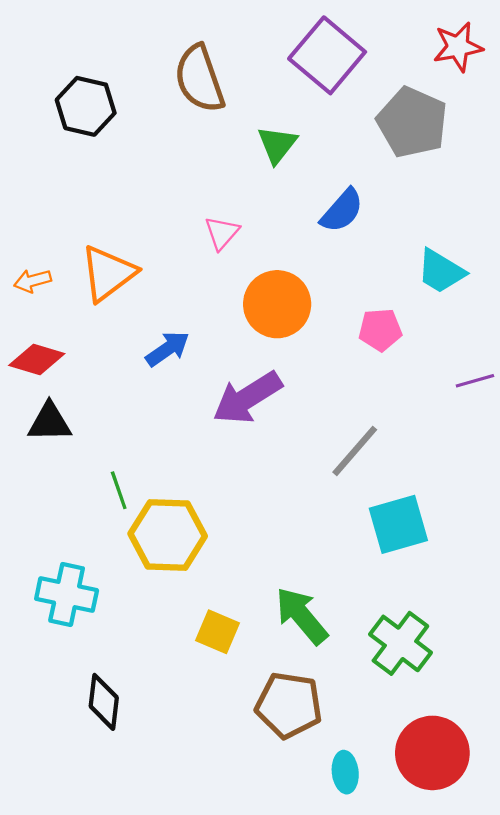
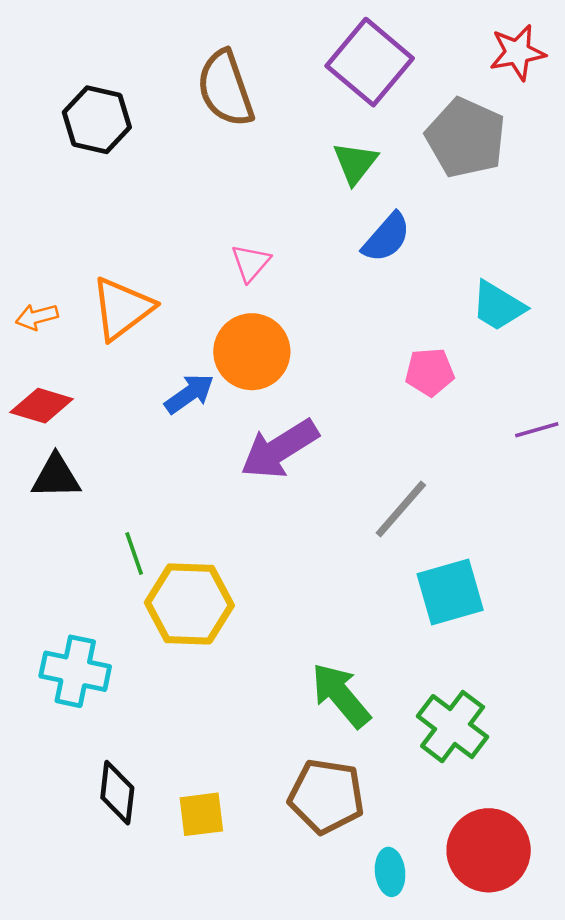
green triangle: (277, 145) -> (355, 163), moved
orange circle: (277, 304) -> (252, 352), moved
yellow square: (218, 632) -> (201, 814), moved, turned -30

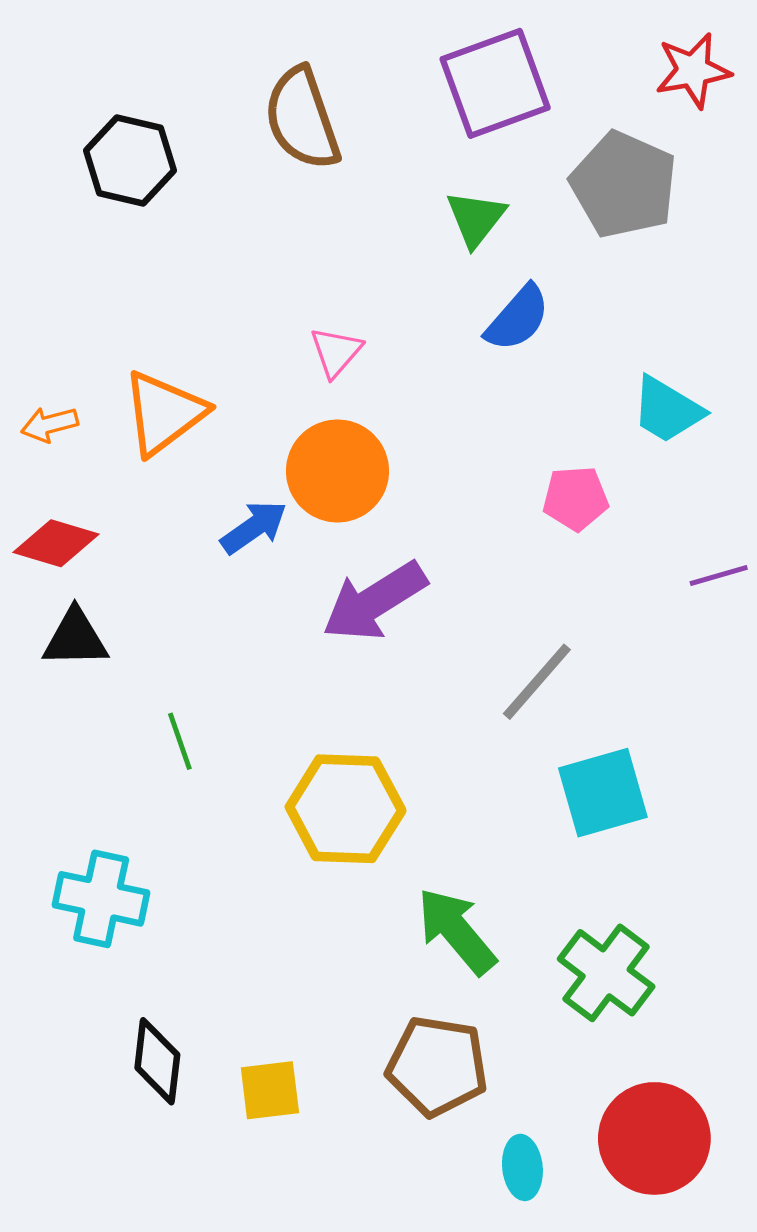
purple square: (370, 62) -> (495, 83), turned 30
yellow hexagon: (189, 604) -> (346, 809), moved

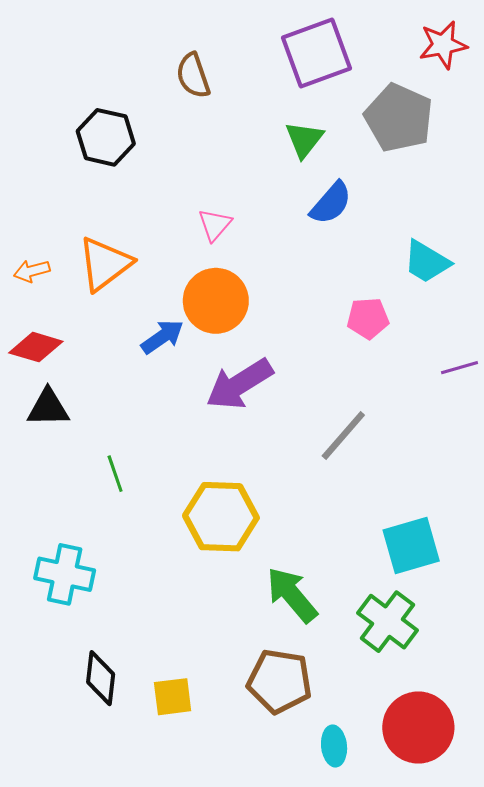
brown semicircle: (302, 119) -> (193, 76), size x0.7
black hexagon: (130, 161) -> (106, 137), moved
cyan square: (603, 793) -> (411, 545), moved

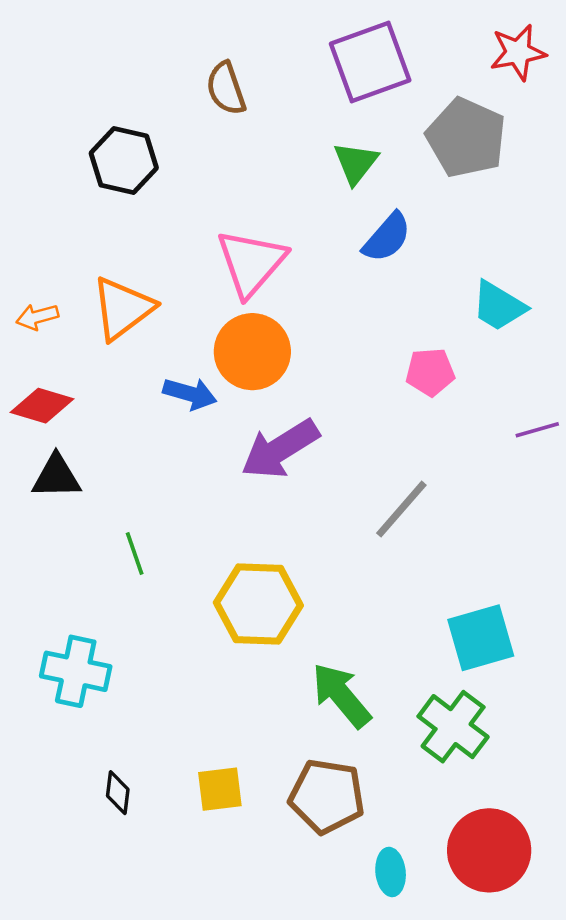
pink triangle: (215, 225) -> (251, 263), size x1.8
blue arrow: (162, 337) -> (190, 394), turned 51
black diamond: (101, 678) -> (118, 793), size x0.7
yellow square: (173, 697) -> (220, 789), moved

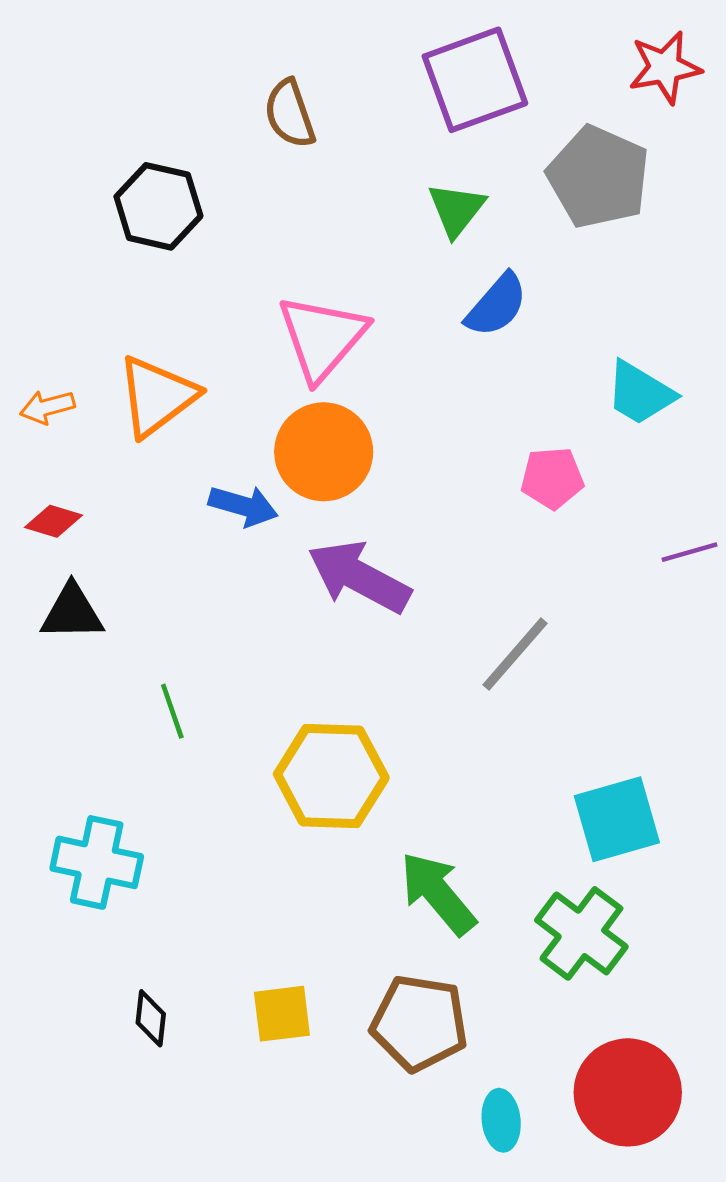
red diamond: (42, 406) -> (53, 521), size x0.7
purple arrow: (280, 449) -> (359, 577), turned 60

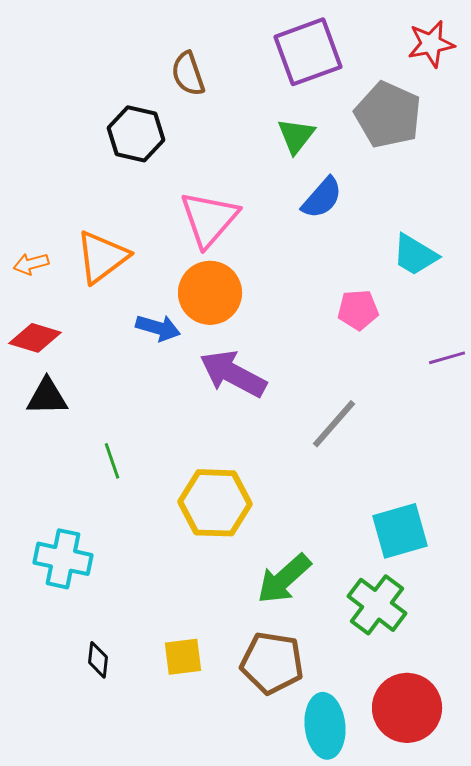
black hexagon: (158, 206) -> (136, 134), moved
red diamond: (53, 521) -> (35, 338), size x1.4
green arrow: (438, 893) -> (284, 579), turned -92
cyan ellipse: (501, 1120) -> (325, 726), size x1.6

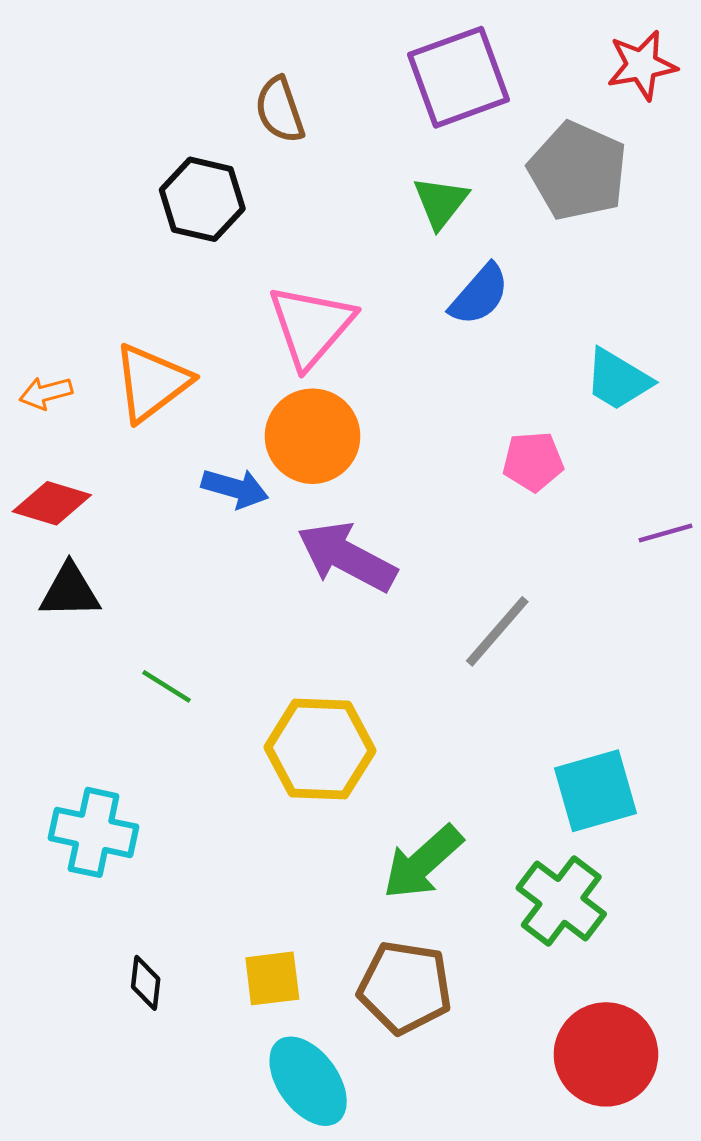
green line: (112, 461) -> (167, 686), turned -39
cyan ellipse: (325, 726) -> (308, 1081), moved, turned -30

